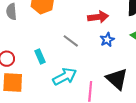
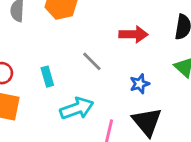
blue star: (107, 40) -> (140, 84), moved

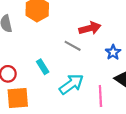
red arrow: (134, 34) -> (90, 28), moved

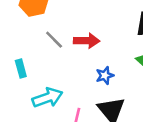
gray line: (73, 46) -> (54, 40), moved

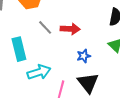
cyan rectangle: (21, 69) -> (19, 49), size x1.6

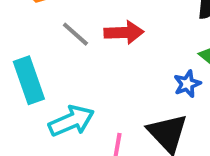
blue star: (84, 56) -> (187, 84), moved

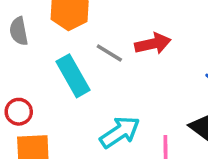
cyan rectangle: (29, 80) -> (73, 76), moved

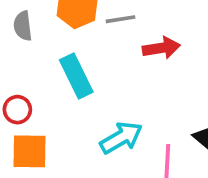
gray line: (109, 53) -> (121, 19), moved, turned -44

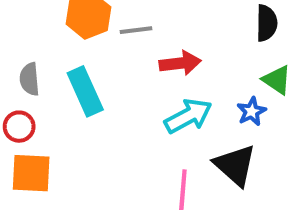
gray semicircle: (23, 26) -> (30, 79), moved
cyan arrow: (121, 138) -> (188, 116), moved

